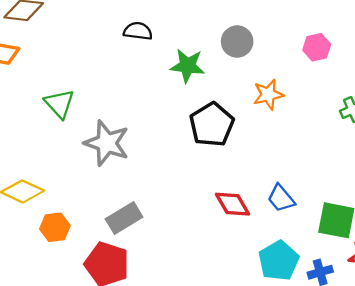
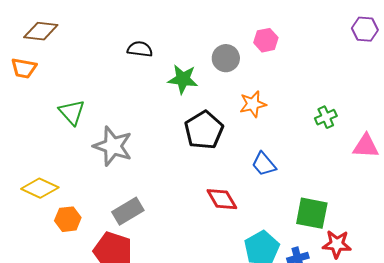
pink hexagon: (317, 47) -> (266, 40), moved
blue trapezoid: (281, 198) -> (264, 164), moved

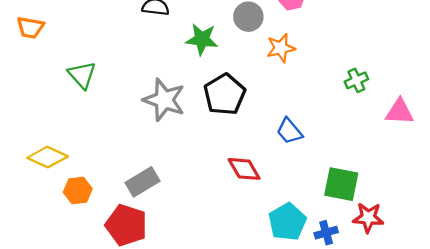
orange star: (253, 104) -> (281, 48), moved
gray star: (113, 146) -> (164, 100), moved

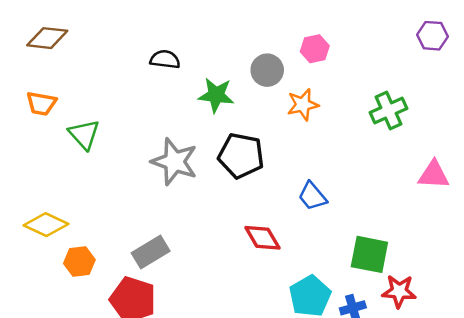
orange trapezoid: (30, 27) -> (41, 103), moved
green cross: (356, 80) -> (388, 111), moved, size x1.4
black pentagon: (225, 94) -> (241, 156), turned -30

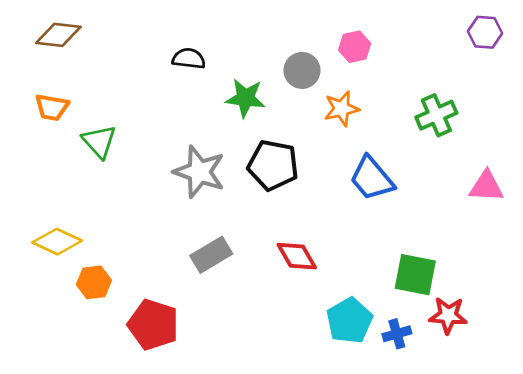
blue trapezoid: (312, 196) -> (372, 178), moved, size x1.4
gray rectangle: (151, 252) -> (211, 255), moved

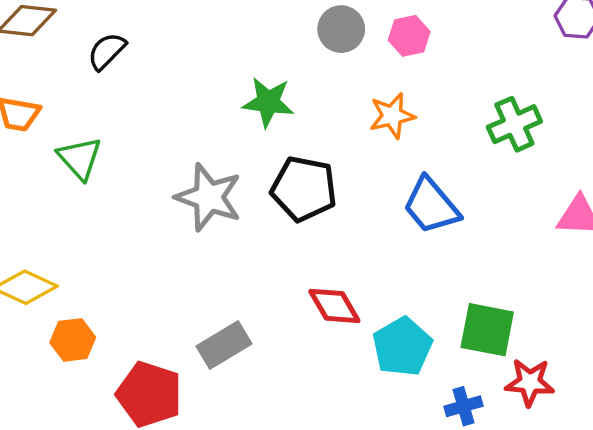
black semicircle: (189, 59) -> (107, 51), moved, turned -52
gray circle: (302, 70) -> (341, 29), moved
gray rectangle: (211, 255) -> (224, 345), moved
cyan pentagon: (349, 321) -> (402, 347), moved

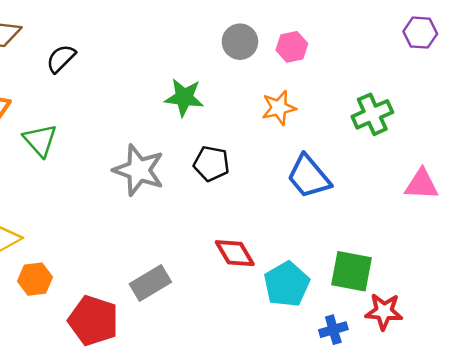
black pentagon: (304, 189) -> (211, 164), size x0.7

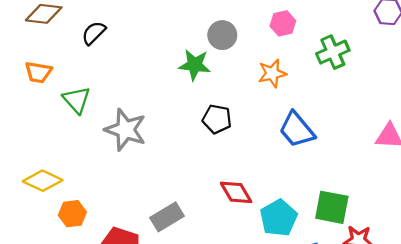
gray circle: (240, 42) -> (222, 35), moved
green cross: (372, 114) -> (333, 52), moved
gray star: (139, 170) -> (126, 130), moved

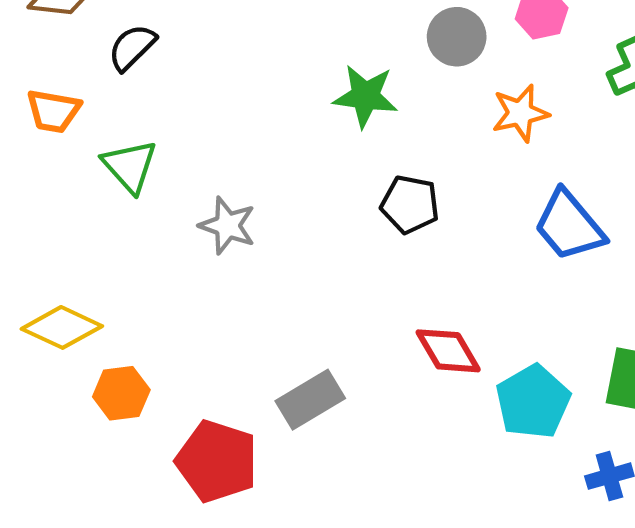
black semicircle: (94, 33) -> (132, 47), moved
gray circle: (222, 35) -> (457, 37), moved
gray star: (126, 130) -> (227, 226), size x0.7

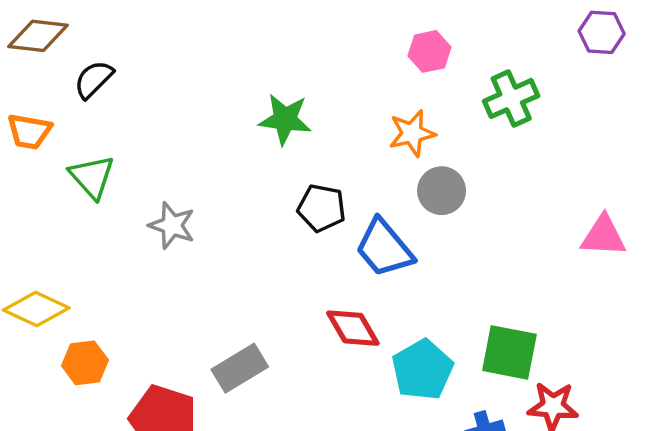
gray circle: (457, 37) -> (442, 191), moved
blue trapezoid: (569, 226) -> (384, 248), moved

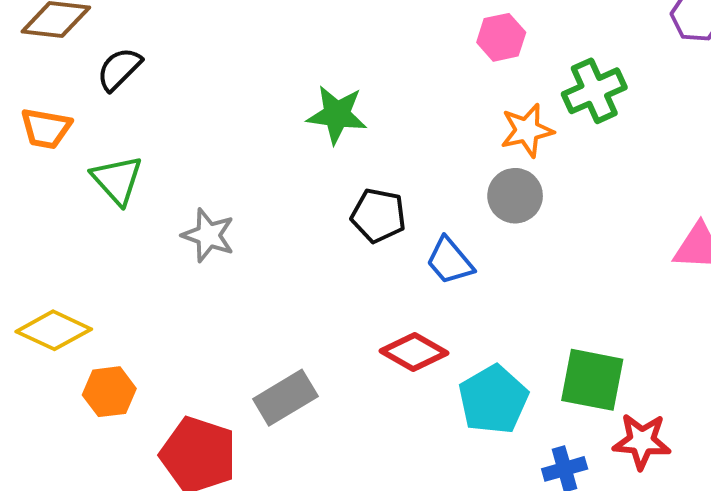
orange star: (412, 133) -> (527, 130), moved
blue trapezoid: (384, 248) -> (450, 261), size x0.7
red diamond: (353, 328) -> (414, 352), turned -30

